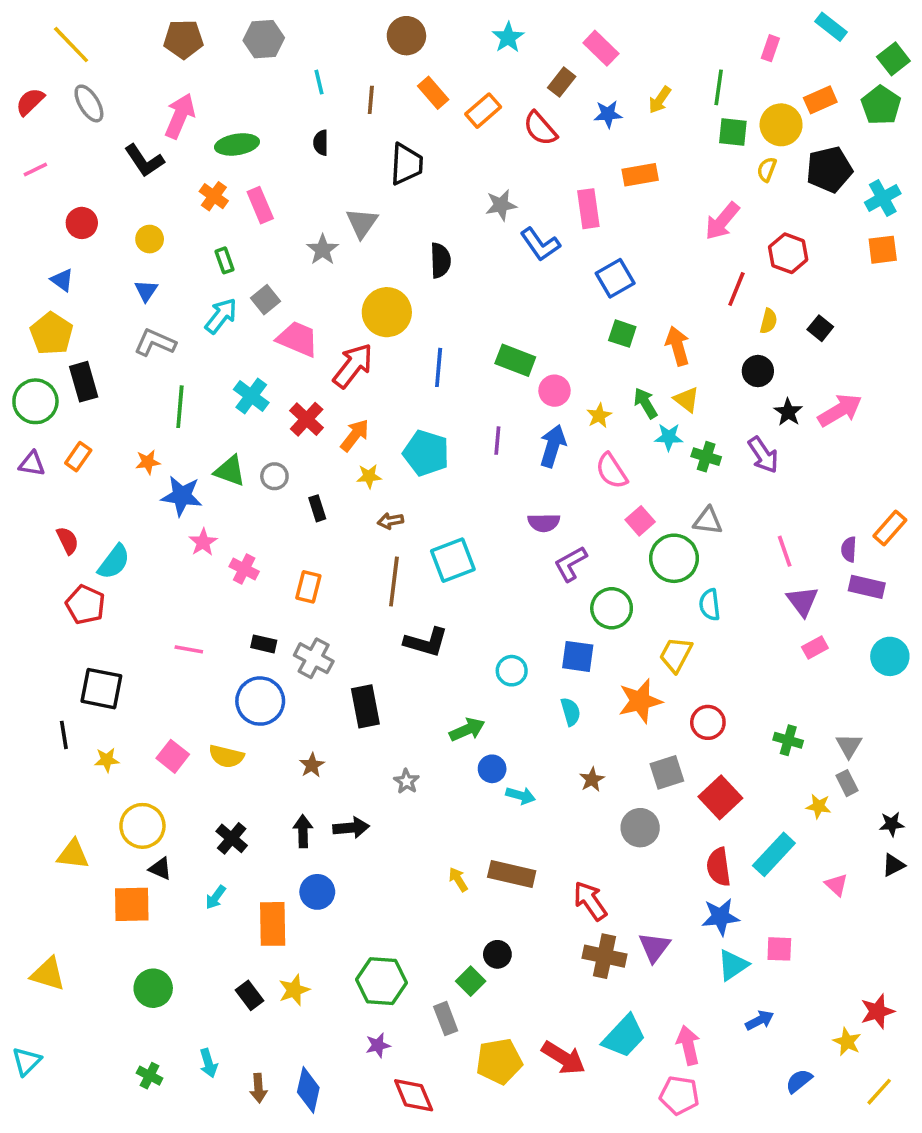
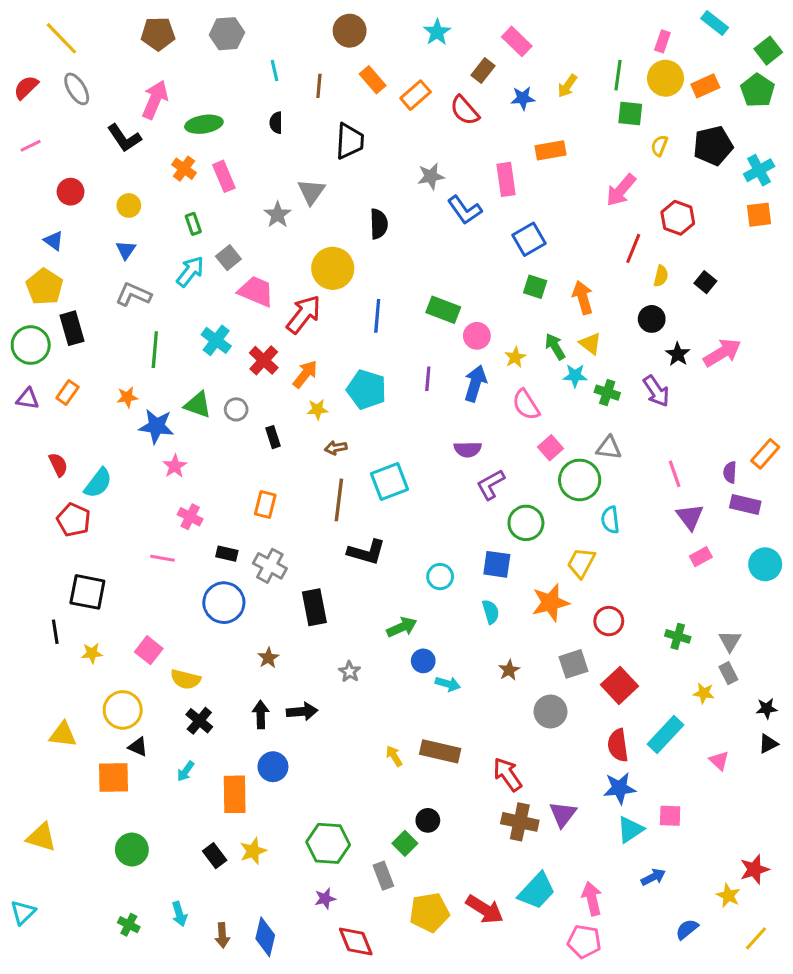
yellow circle: (781, 125) -> (665, 78), moved
pink cross: (244, 569) -> (190, 517), moved
yellow semicircle: (226, 756) -> (186, 679), moved

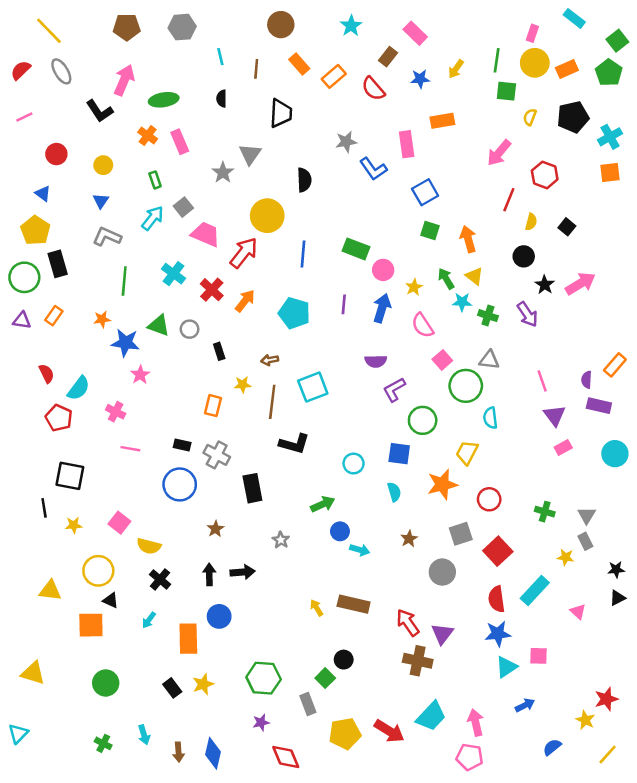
yellow star: (317, 409) -> (243, 385), moved
pink cross: (190, 517) -> (116, 412), moved
purple triangle: (563, 814) -> (442, 634), moved

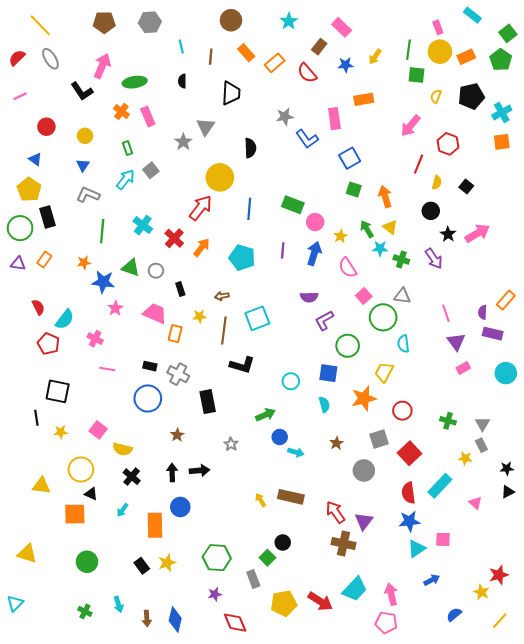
pink rectangle: (532, 33) -> (438, 27), turned -40
pink trapezoid: (206, 234) -> (155, 313), moved

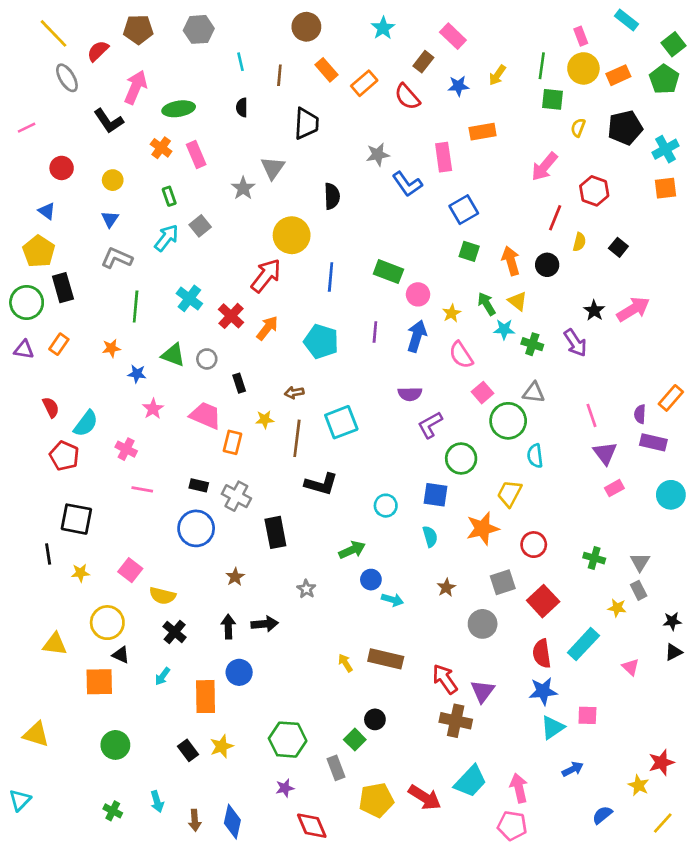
red semicircle: (17, 58) -> (98, 51), moved
black circle: (431, 211) -> (547, 265), moved
blue star: (103, 282) -> (137, 374), size x0.6

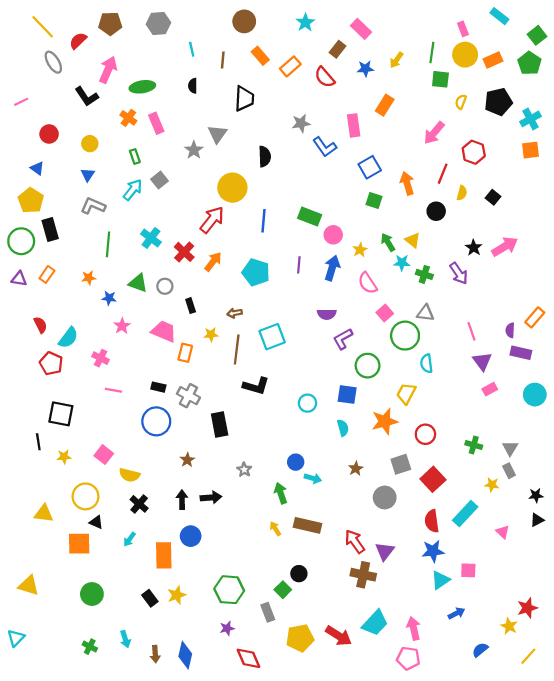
orange rectangle: (483, 132) -> (385, 105), turned -48
orange arrow: (511, 261) -> (407, 183), moved
green arrow: (352, 550) -> (281, 493), moved, turned -84

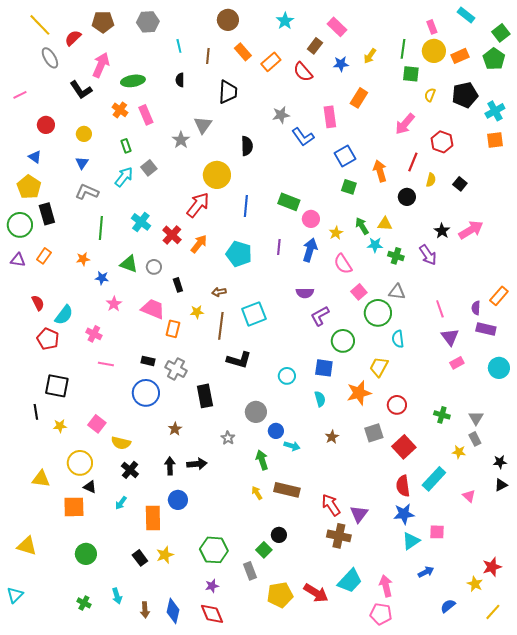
yellow triangle: (413, 240) -> (385, 224), turned -35
gray circle: (385, 497) -> (256, 412), moved
red diamond: (248, 658) -> (212, 614), moved

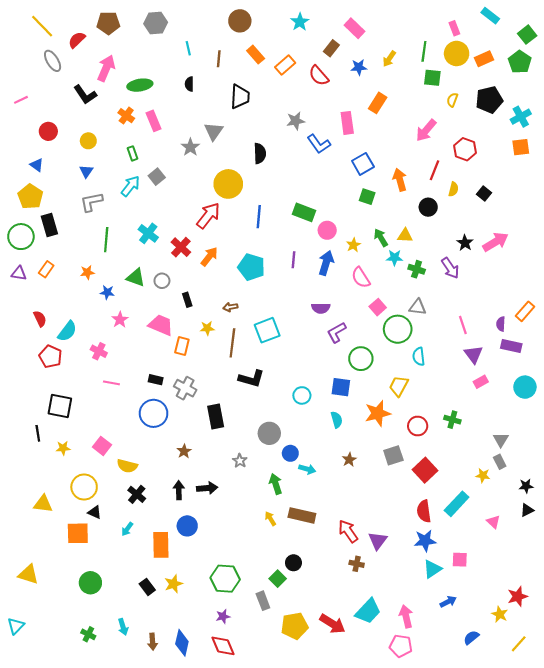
gray L-shape: (87, 192) -> (91, 202), turned -35
green cross: (442, 415) -> (452, 420), moved
brown cross: (339, 536) -> (357, 564), size x0.6

